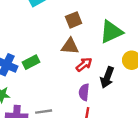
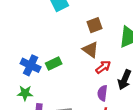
brown triangle: (70, 46) -> (90, 50), turned 30

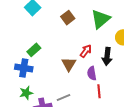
brown triangle: (90, 50) -> (69, 64), moved, turned 42
green rectangle: (54, 63) -> (34, 50), moved

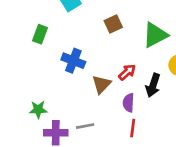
green rectangle: (34, 50) -> (40, 34), moved, turned -40
blue cross: (24, 68) -> (73, 61), moved

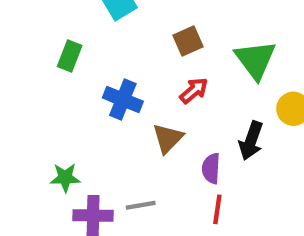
green triangle: (155, 35) -> (255, 60), turned -40
red arrow: (127, 72) -> (194, 91), moved

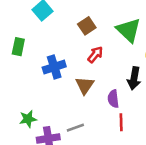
blue cross: (123, 100) -> (54, 67), turned -30

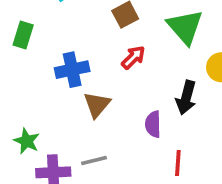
brown triangle: (85, 85) -> (97, 105), moved
green star: (28, 119) -> (27, 141), turned 30
red line: (121, 122) -> (178, 163), moved

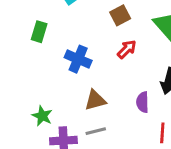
blue cross: (72, 70) -> (78, 59), turned 35
brown triangle: (97, 105) -> (95, 100), moved, turned 35

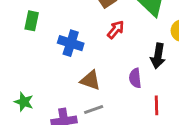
brown triangle: (95, 100) -> (90, 80), turned 40
green star: (42, 116) -> (24, 102), moved

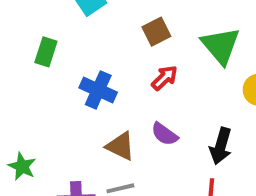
black arrow: (158, 56) -> (221, 146), moved
purple semicircle: (135, 78) -> (165, 134), moved, turned -54

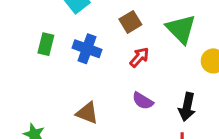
blue cross: (98, 90) -> (87, 49), moved
brown triangle: (120, 146) -> (87, 113), moved

